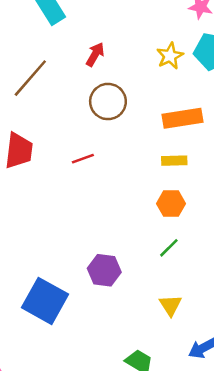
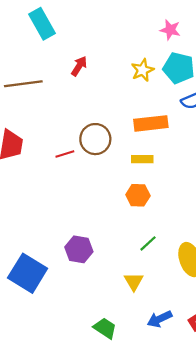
brown line: (30, 78) -> (23, 84), turned 39
brown circle: (108, 102) -> (95, 139), moved
green line: (169, 248) -> (148, 243), moved

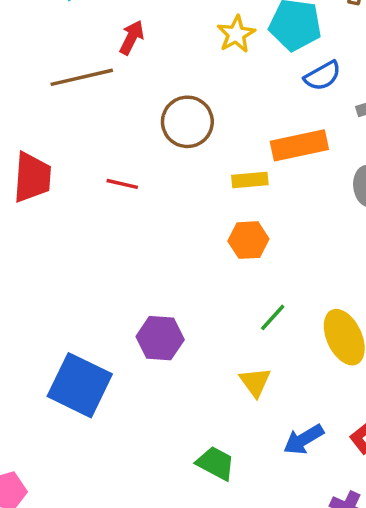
brown line: (23, 84) -> (82, 77), moved
orange rectangle: (151, 123) -> (299, 145), moved
brown circle: (95, 139) -> (187, 122), moved
red line: (65, 154) -> (122, 184), turned 36

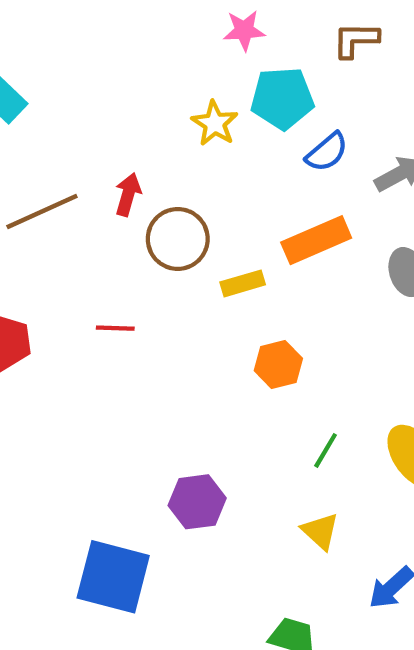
red arrow: (132, 37) -> (128, 194), moved
yellow rectangle: (250, 180) -> (243, 283), moved

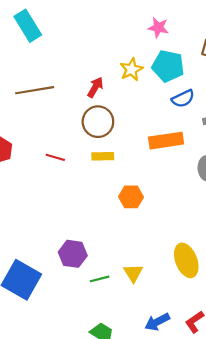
red arrow: (128, 194) -> (95, 87), moved
yellow rectangle: (243, 283) -> (103, 156), moved
green line: (326, 450) -> (100, 279), moved, turned 30
yellow triangle: (320, 531) -> (133, 273), moved

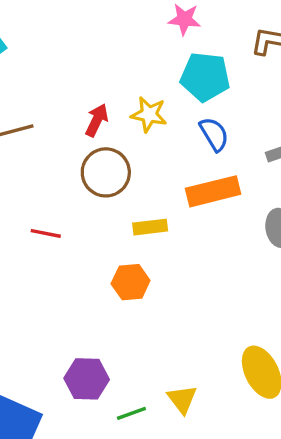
yellow star: (131, 69) -> (149, 114), moved, turned -30
blue semicircle: (183, 99) -> (214, 134), moved, turned -90
yellow rectangle: (103, 156) -> (150, 227), moved
orange hexagon: (131, 197) -> (131, 282), moved

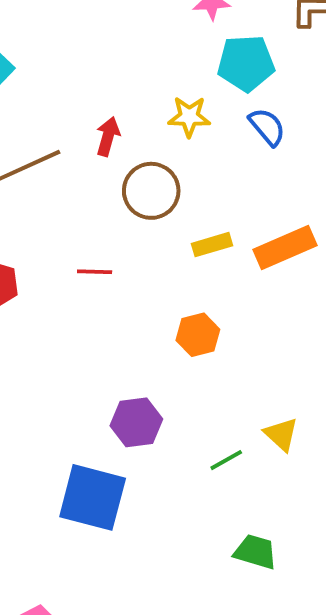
red arrow: (97, 120) -> (108, 136), moved
orange rectangle: (213, 191) -> (285, 248), moved
orange hexagon: (131, 282) -> (198, 335), moved
purple hexagon: (87, 379) -> (136, 422), moved

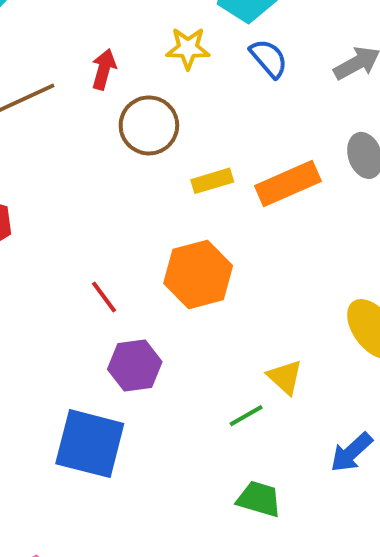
red line: (95, 272) -> (104, 297), moved, turned 52
orange hexagon: (198, 335) -> (198, 274), size x1.5
green line: (226, 460) -> (246, 416), moved

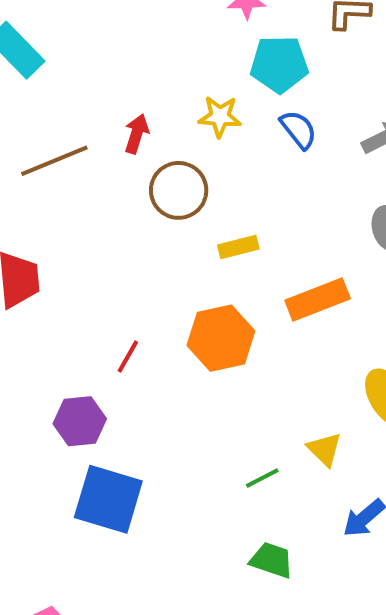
orange rectangle: (288, 183) -> (318, 300), moved
red line: (104, 297) -> (128, 356), turned 64
purple hexagon: (135, 365) -> (80, 421), moved
yellow triangle: (285, 377) -> (324, 449), moved

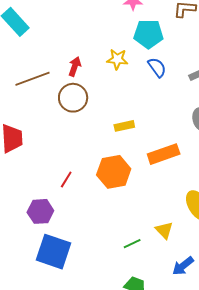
brown circle: (179, 190) -> (73, 98), moved

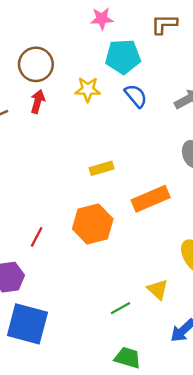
brown circle: (73, 98) -> (36, 64), moved

